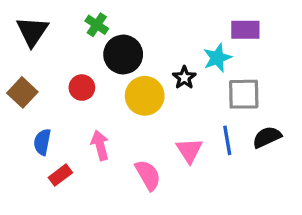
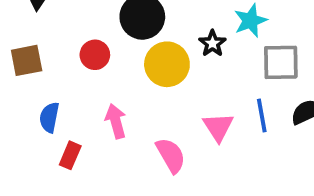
brown square: (22, 92) -> (27, 60), turned 36
red rectangle: (60, 175) -> (70, 155), turned -30

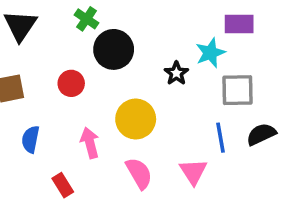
yellow circle: (167, 64) -> (136, 119), moved
pink triangle: (218, 127) -> (193, 172), moved
red rectangle: (70, 155) -> (63, 185), moved, turned -55

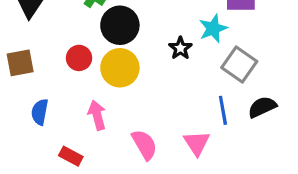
gray square: (237, 90) -> (239, 64), turned 36
yellow circle: (136, 119) -> (120, 68), moved
red rectangle: (63, 185) -> (71, 156), turned -30

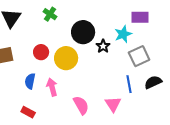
black circle: (120, 25) -> (83, 32), moved
gray square: (239, 64) -> (139, 56), turned 30
blue semicircle: (40, 112) -> (30, 81), moved
red rectangle: (71, 156) -> (28, 112), moved

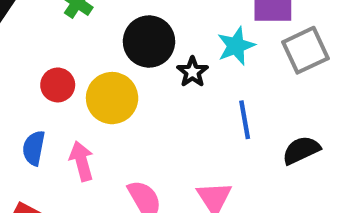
gray square: (139, 56) -> (306, 50), moved
blue line: (129, 84) -> (245, 120), moved

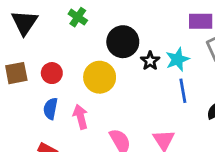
cyan star: (236, 46) -> (177, 59), moved
red circle: (58, 85) -> (52, 73), moved

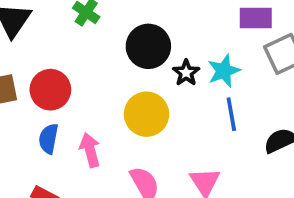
red circle: (52, 73) -> (50, 90), size x1.4
yellow circle: (100, 77) -> (147, 114), moved

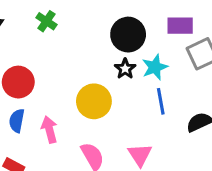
black circle: (148, 46) -> (128, 35), moved

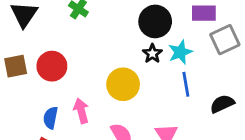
blue semicircle: (17, 121) -> (50, 118), moved

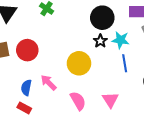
cyan star: (180, 52) -> (121, 40), turned 30
pink arrow: (81, 111) -> (49, 83), turned -30

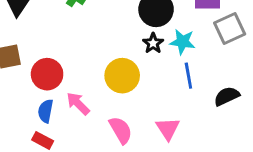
red circle: (27, 50) -> (47, 74), moved

